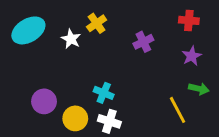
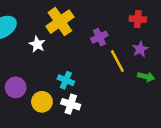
yellow cross: (97, 23) -> (60, 22), size x1.6
white star: (71, 39) -> (37, 44), moved
yellow line: (177, 110) -> (117, 61), moved

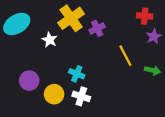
purple cross: (99, 37) -> (97, 28), moved
purple star: (140, 49) -> (154, 36), moved

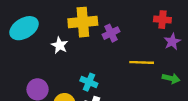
yellow cross: (71, 18) -> (83, 22), turned 30
yellow line: (125, 56) -> (142, 62), turned -60

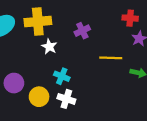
yellow cross: (83, 22) -> (38, 22), moved
white star: (60, 45) -> (49, 47), moved

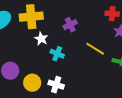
yellow line: (111, 58) -> (95, 49), turned 30
cyan cross: (62, 76) -> (57, 54), moved

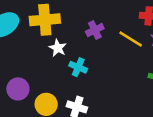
yellow line: (95, 49) -> (131, 39), moved

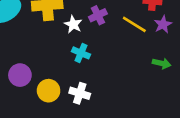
white star: (58, 48) -> (73, 24), moved

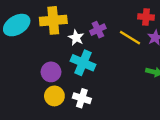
cyan cross: (81, 53) -> (83, 63), size x1.5
purple circle: (20, 75) -> (51, 72), moved

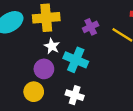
white star: (76, 38) -> (52, 46), moved
yellow circle: (54, 96) -> (34, 92), moved

